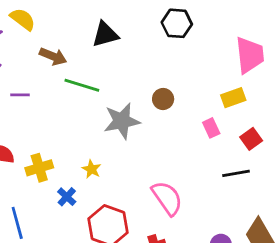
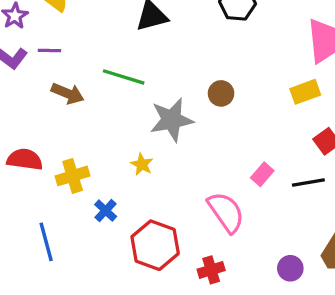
brown arrow: (53, 56) -> (68, 93), moved
purple line: (20, 95) -> (49, 51), moved
pink rectangle: (211, 128) -> (262, 174), moved, turned 66
yellow star: (92, 169) -> (142, 164), moved

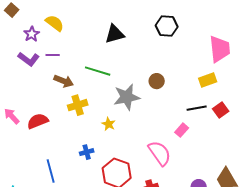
red semicircle: (25, 159) -> (38, 121), turned -30
yellow cross: (73, 176) -> (78, 105), moved
black line: (308, 183) -> (197, 108), moved
blue cross: (106, 211) -> (87, 152), turned 32

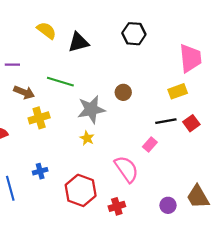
yellow semicircle: (55, 23) -> (46, 31), moved
yellow star: (109, 124) -> (87, 138), moved
blue cross: (87, 152) -> (40, 171), moved

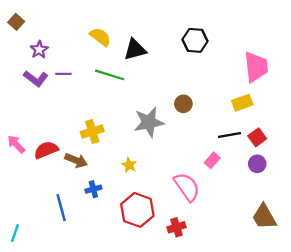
green line: (60, 82) -> (110, 75), moved
brown arrow: (24, 92) -> (76, 160), moved
yellow star: (87, 138) -> (129, 165), moved
purple circle: (168, 205) -> (257, 164), moved

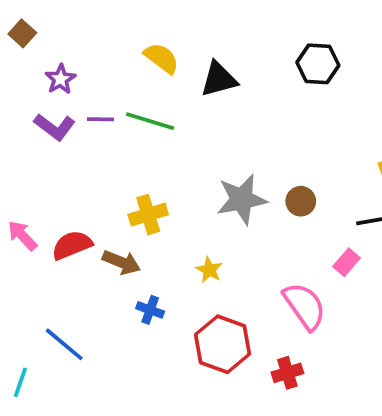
green line: (110, 75) -> (150, 121), moved
brown circle: (183, 104) -> (301, 201), moved
blue cross: (93, 189) -> (150, 310), turned 35
blue line: (61, 208) -> (64, 344), moved, turned -35

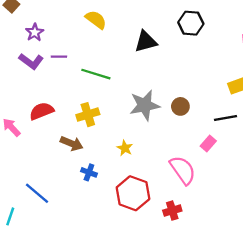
black triangle: (219, 79) -> (146, 42), moved
green line: (150, 121) -> (96, 74), moved
red semicircle: (72, 245) -> (42, 111), moved

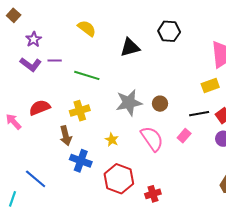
brown arrow: (72, 143) -> (66, 136), turned 54
pink semicircle: (183, 170) -> (152, 139), moved
blue cross: (89, 172) -> (81, 161), size x1.5

